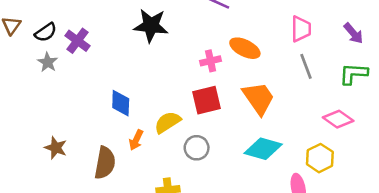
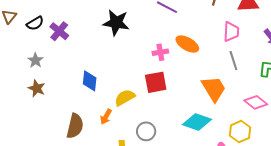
gray star: (48, 62) -> (35, 60), moved
orange trapezoid: (259, 98) -> (214, 89), moved
orange arrow: (136, 140) -> (106, 117), moved
brown star: (56, 148) -> (37, 88), moved
gray circle: (197, 148) -> (146, 131), moved

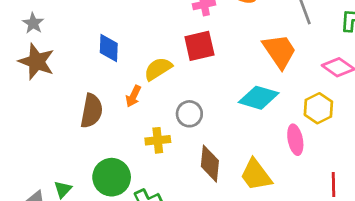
brown star: (37, 88) -> (37, 62), size x1.5

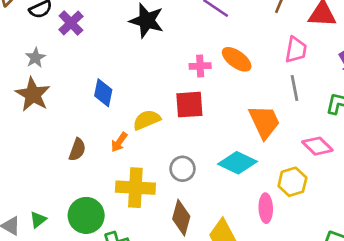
brown semicircle: (92, 111) -> (77, 150), size x0.7
gray circle: (189, 114) -> (183, 169), moved
yellow cross: (158, 140) -> (135, 188), size x1.6

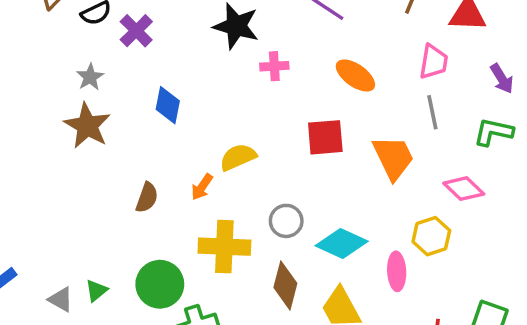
pink cross: (200, 66) -> (274, 66), moved
blue diamond: (103, 93) -> (168, 105), moved
red square: (189, 105) -> (325, 137), moved
cyan diamond: (237, 163) -> (342, 244), moved

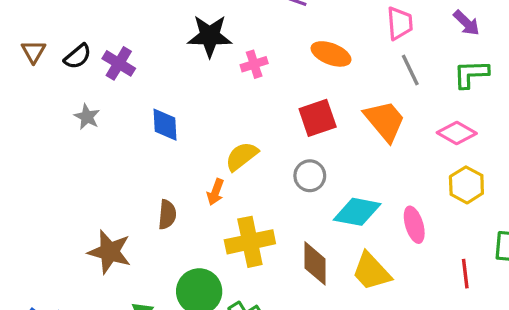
brown star: (87, 126) -> (110, 252), moved
gray circle: (286, 221) -> (310, 176), moved
yellow hexagon: (431, 236) -> (466, 185), moved

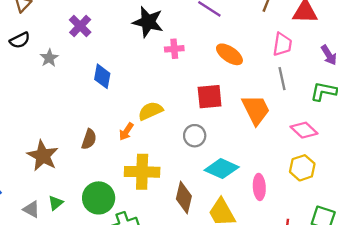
black semicircle: (78, 56) -> (20, 40), moved

